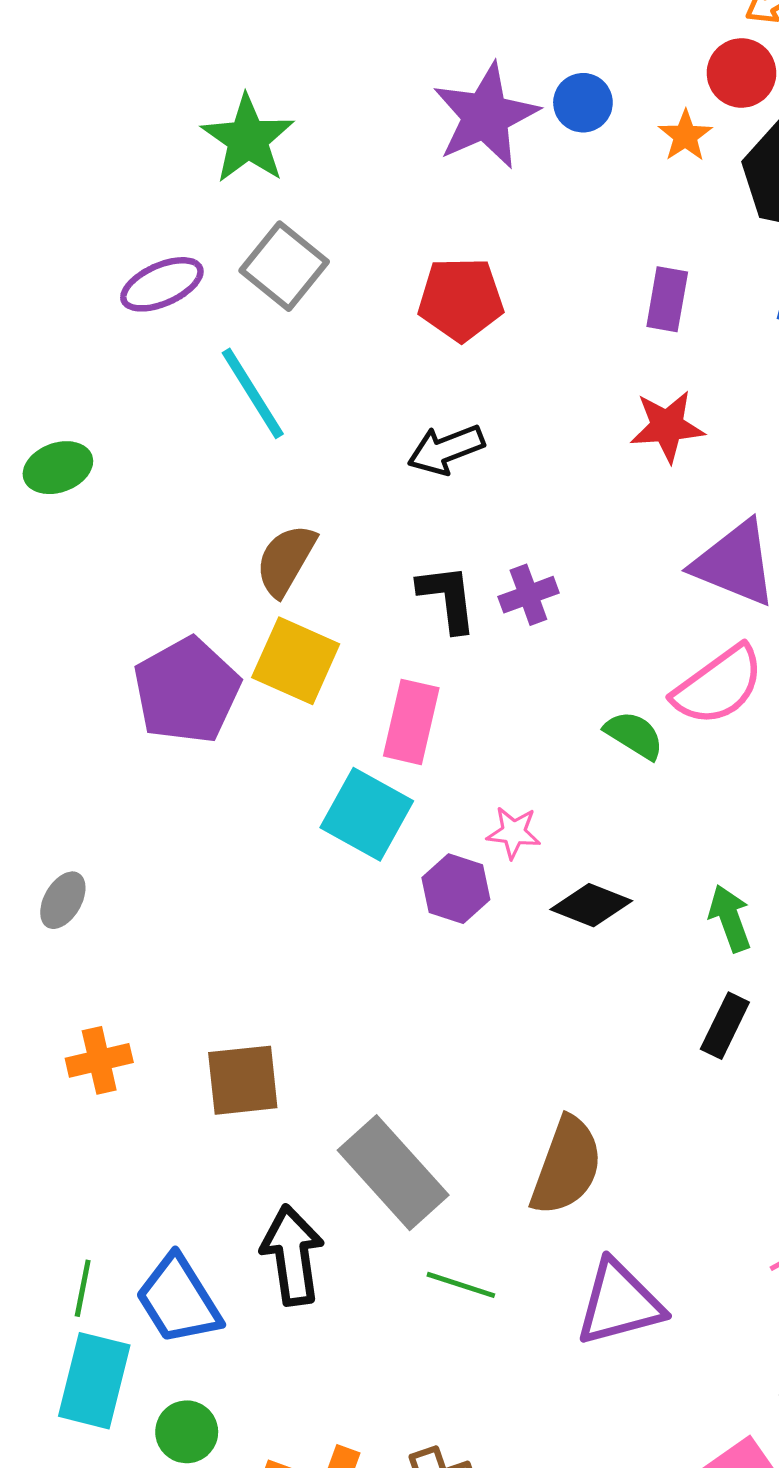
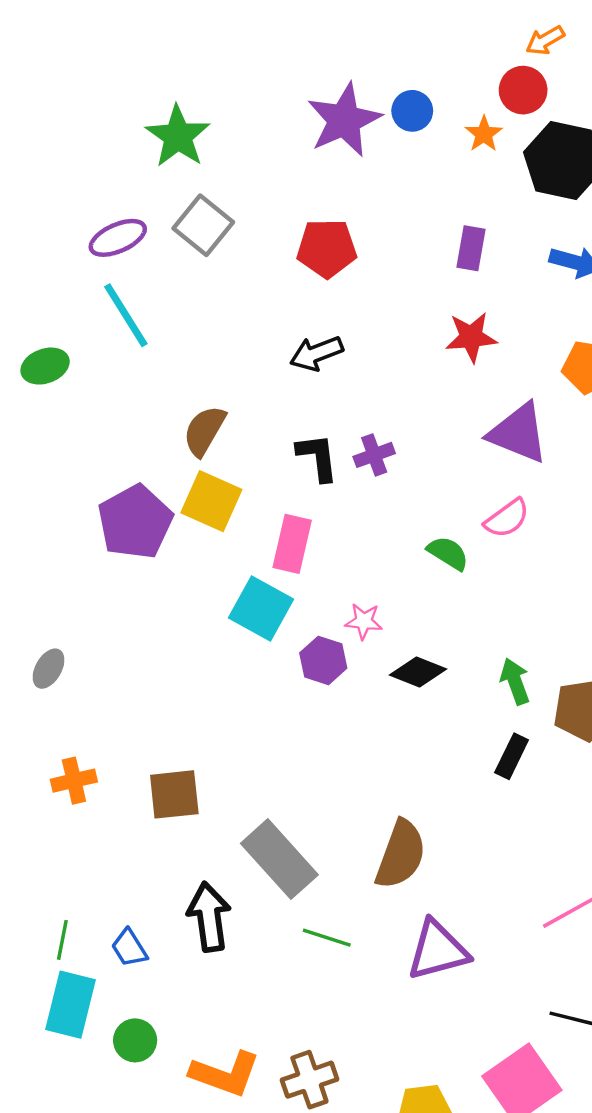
cyan line: (253, 393) -> (126, 315), moved
pink semicircle: (718, 686) -> (507, 518), size x0.7
blue trapezoid: (178, 1300) -> (129, 948), size x0.6

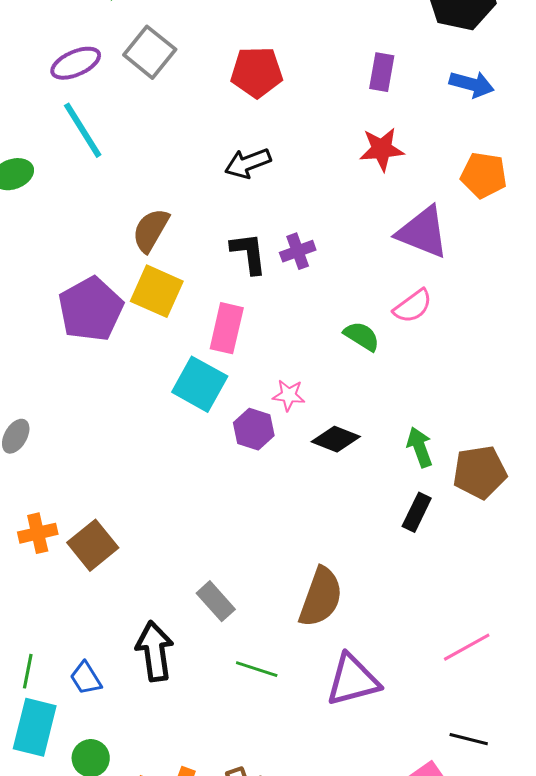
brown square: (174, 794) -> (93, 545), moved, turned -33
gray rectangle: (279, 859) -> (216, 601), size x0.6

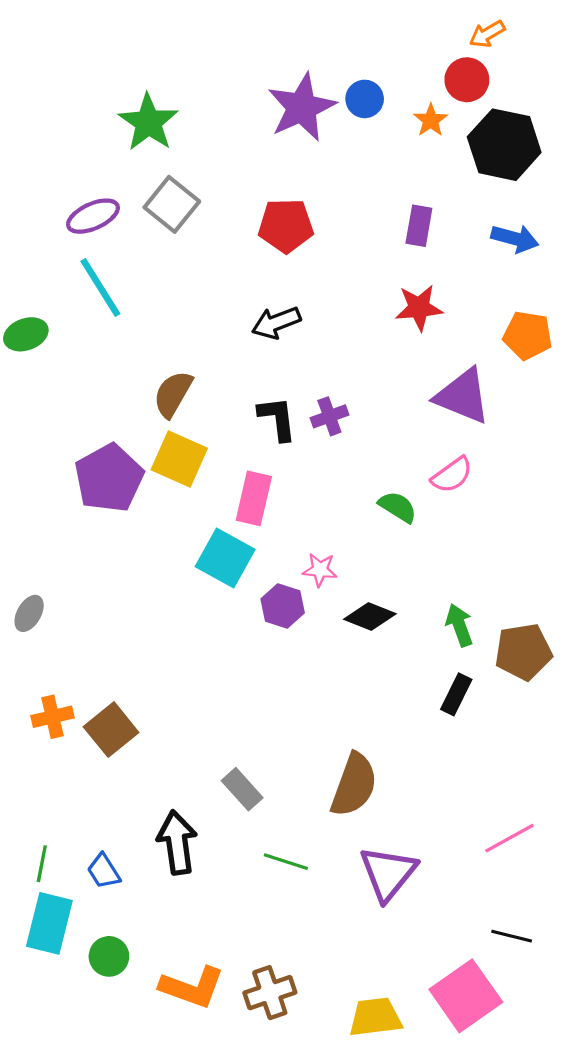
purple triangle: (353, 680) -> (388, 873), turned -36

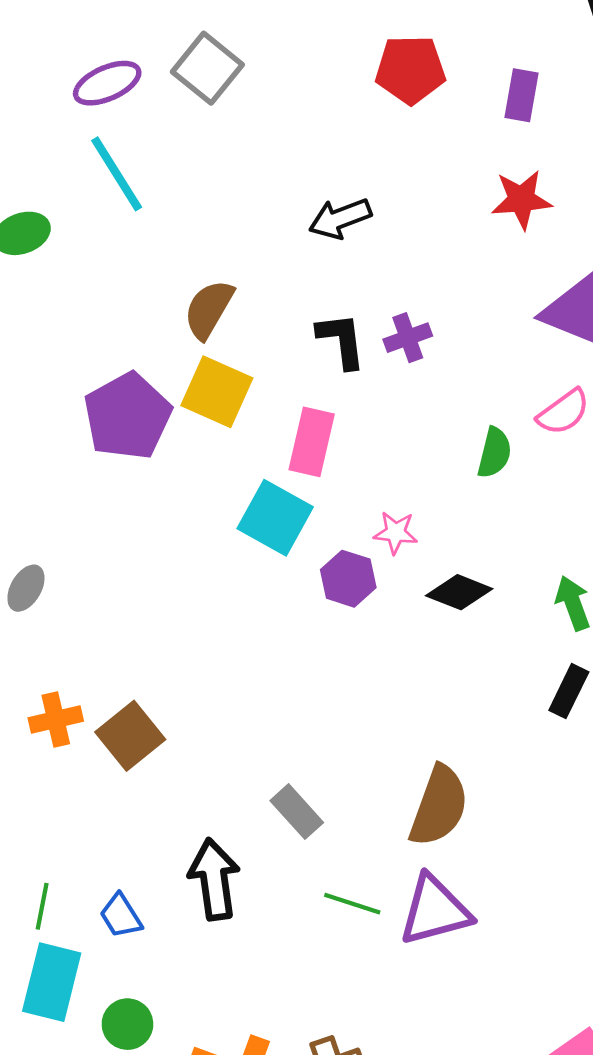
red pentagon: (286, 226) -> (410, 70), moved
green semicircle: (398, 507) -> (494, 453), turned 72
purple triangle: (388, 873) -> (435, 910), moved, turned 36

